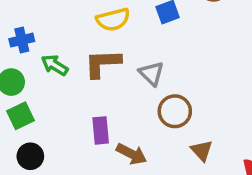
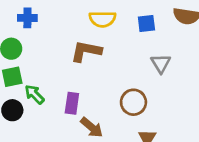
green arrow: (55, 65) -> (34, 94), moved
gray triangle: (151, 73) -> (161, 63), moved

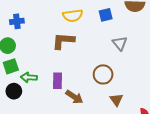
green arrow: (34, 94) -> (29, 77), turned -35

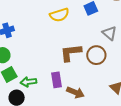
brown L-shape: (63, 41) -> (71, 53), moved
brown circle: (103, 74) -> (96, 55), moved

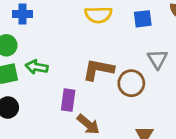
green arrow: (28, 82) -> (37, 67), moved

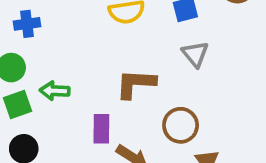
gray triangle: (158, 59) -> (195, 54), moved
brown circle: (131, 83) -> (181, 125), moved

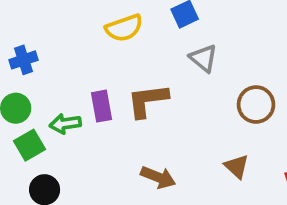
brown circle: (181, 125) -> (256, 105), moved
purple rectangle: (101, 129) -> (102, 106), moved

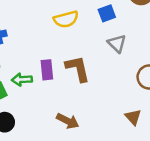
brown L-shape: (148, 101) -> (78, 69), turned 80
brown arrow: (158, 177) -> (68, 121), moved

